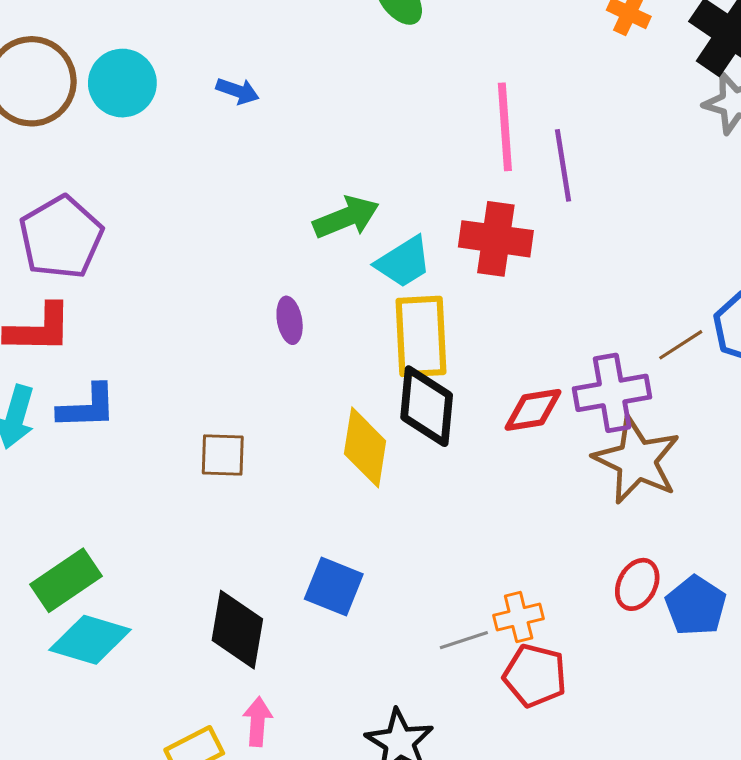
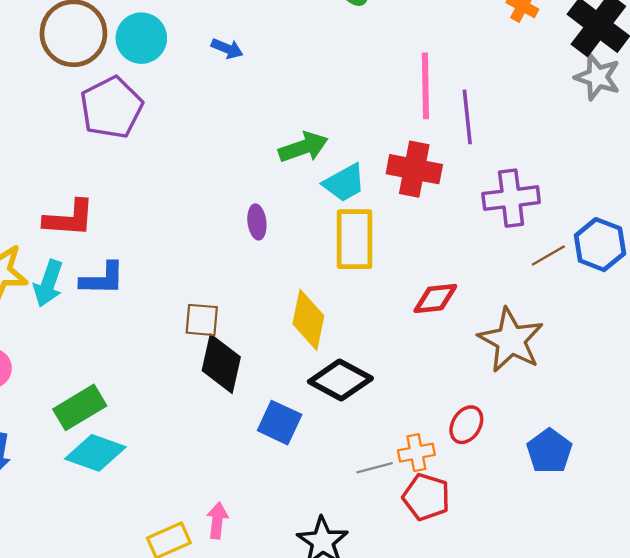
purple pentagon: (61, 237) -> (111, 107), moved
purple cross: (612, 393) -> (511, 198), moved
black diamond: (427, 406) -> (340, 380), moved, turned -70
red ellipse: (637, 584) -> (466, 425), moved
black diamond: (237, 630) -> (221, 364), moved

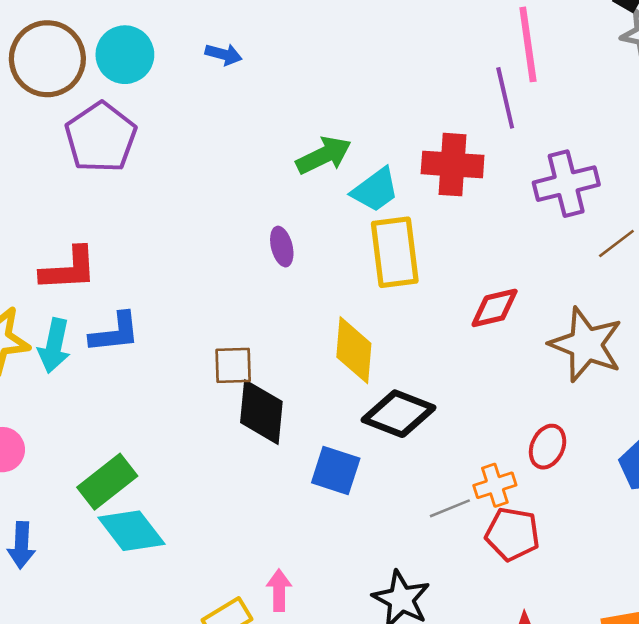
pink line: (425, 86) -> (528, 44), moved
cyan diamond: (95, 453) -> (131, 531), turned 40

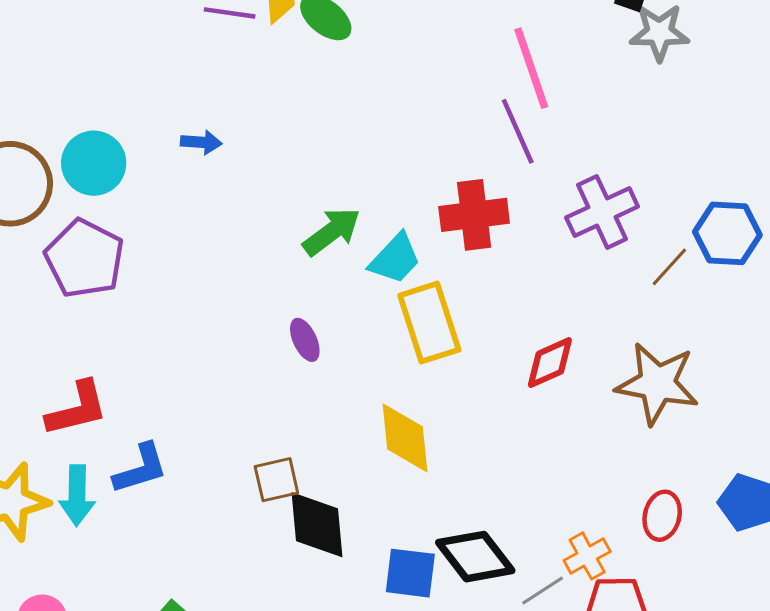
black diamond: (399, 414) -> (475, 557), moved, turned 42
red ellipse: (548, 447) -> (662, 516), moved

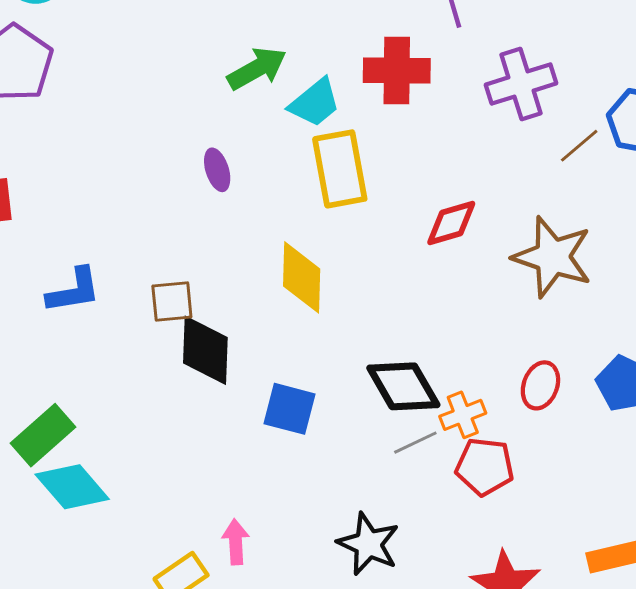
blue L-shape: (141, 469) -> (74, 291), moved
black diamond: (475, 557) -> (403, 386), moved

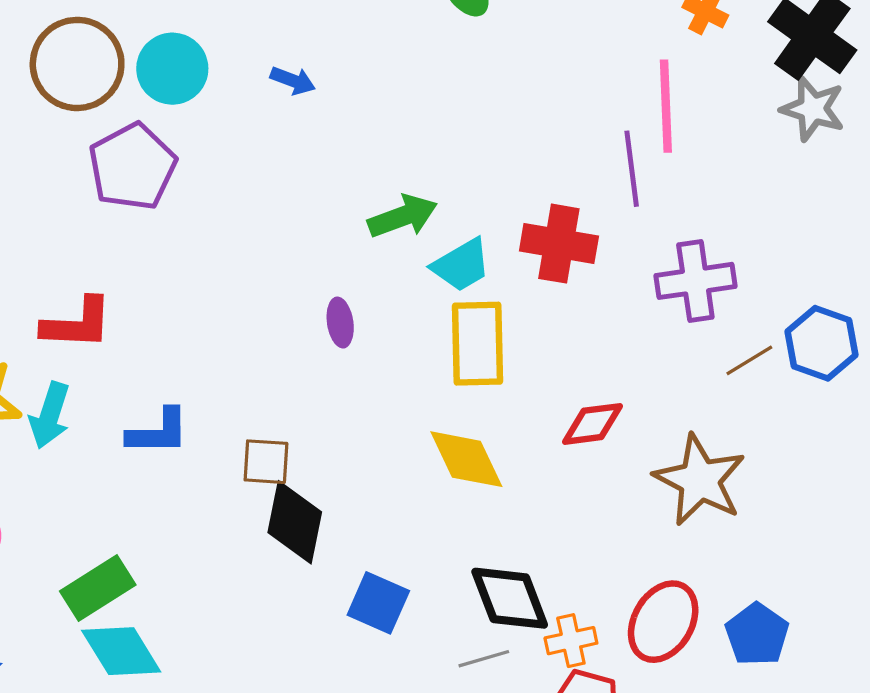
yellow diamond: (302, 277) -> (466, 459), moved, turned -36
red ellipse: (540, 385) -> (663, 622), size x1.5
gray line: (415, 443) -> (484, 659), moved

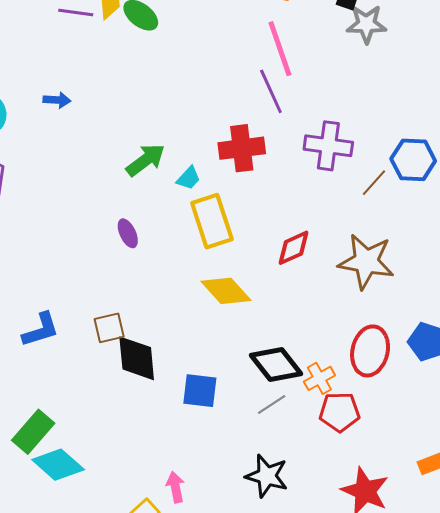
cyan trapezoid: (461, 265) -> (189, 178), size x0.7
purple cross: (695, 281) -> (328, 146), turned 33

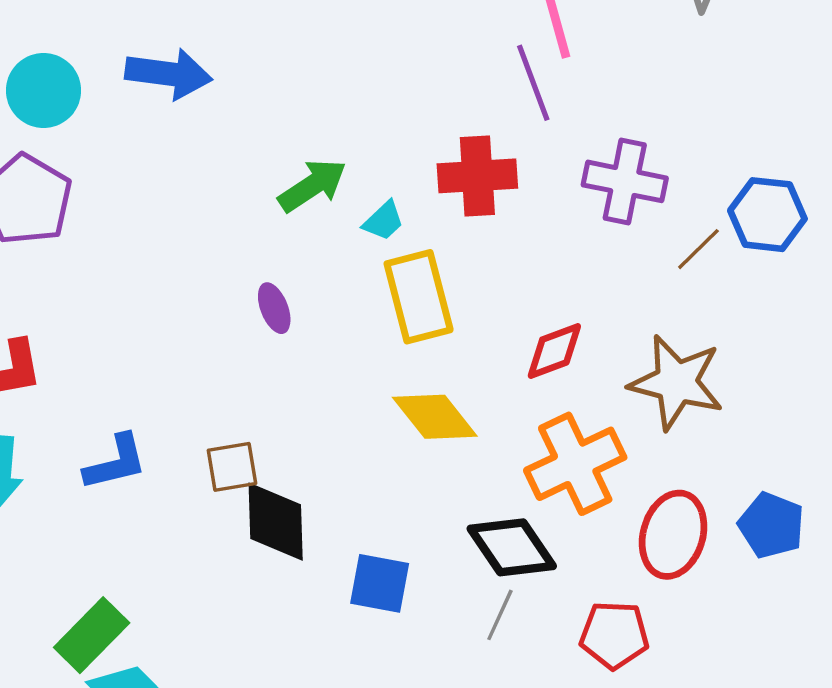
blue arrow: (57, 100) -> (169, 74), size x1.8
orange cross: (319, 378) -> (575, 464), moved, size x1.8
gray line: (272, 405) -> (500, 615), turned -36

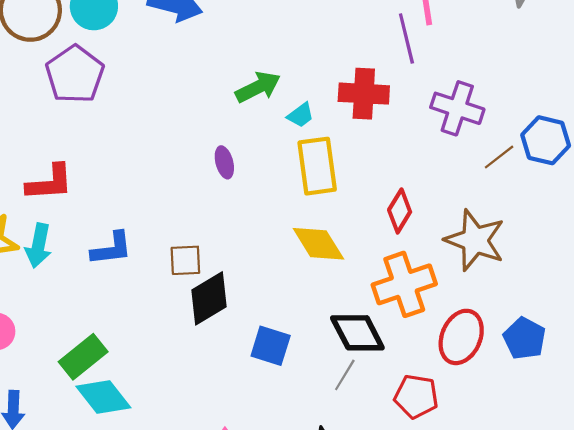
red diamond: (554, 351) -> (400, 211), turned -45
black diamond: (276, 522) -> (209, 298), turned 54

